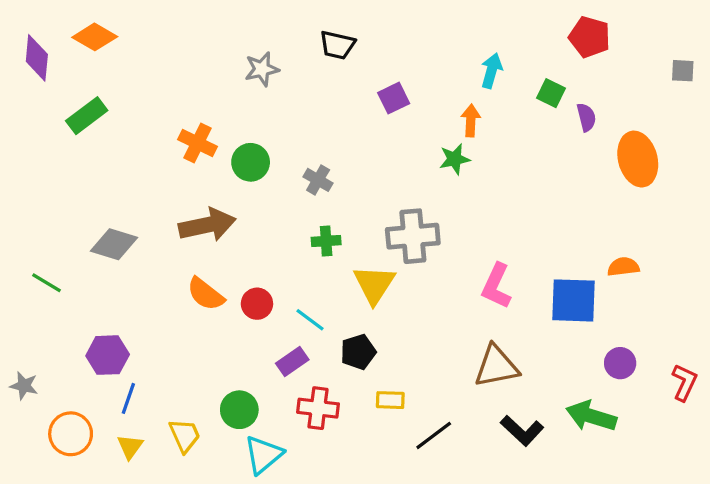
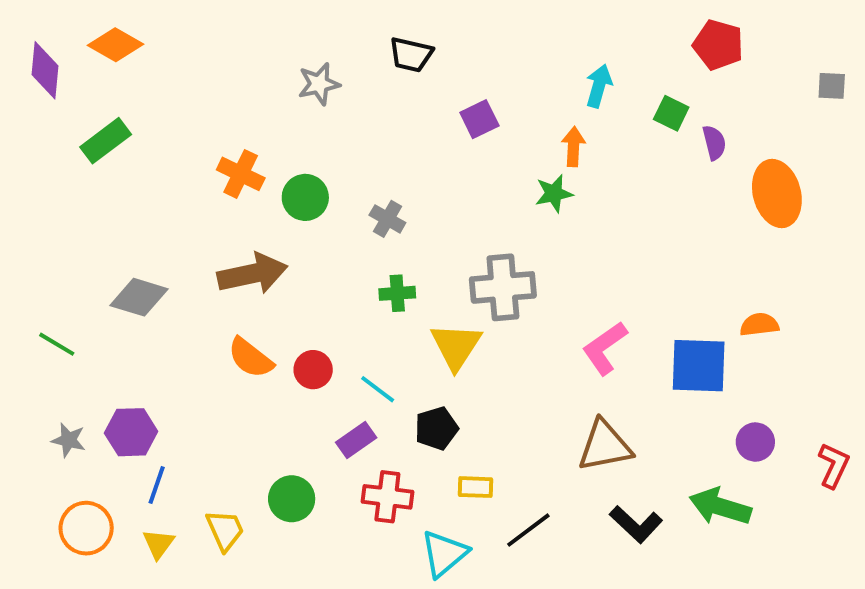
pink L-shape: (496, 286) -> (605, 348), turned 30
gray star: (24, 386) -> (68, 440), moved
cyan triangle: (263, 455) -> (444, 554), moved

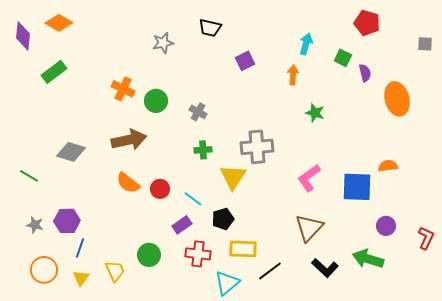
green star: (554, 193) -> (315, 113), moved, turned 30
brown triangle: (605, 446) -> (309, 228), turned -36
yellow rectangle: (476, 487) -> (243, 249), size x1.5

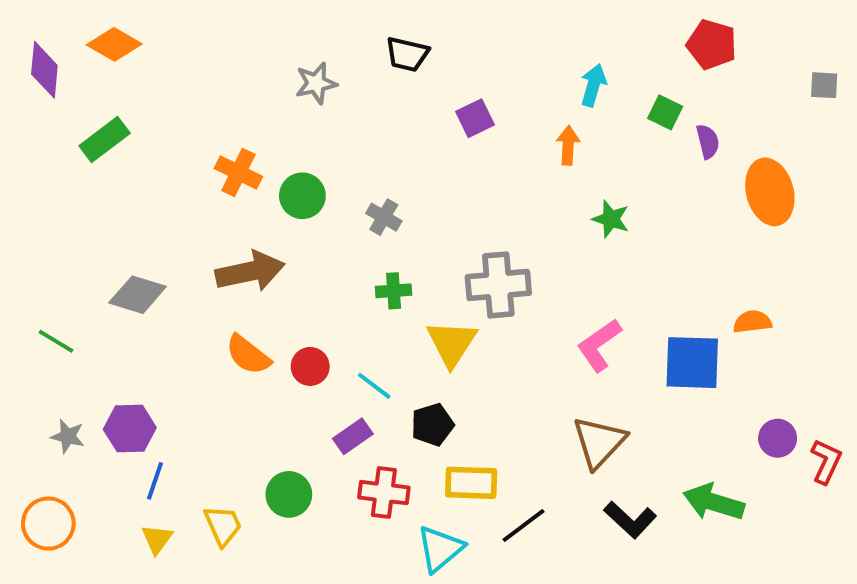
purple circle: (386, 226) -> (778, 438), moved
orange circle: (44, 270) -> (48, 524), moved

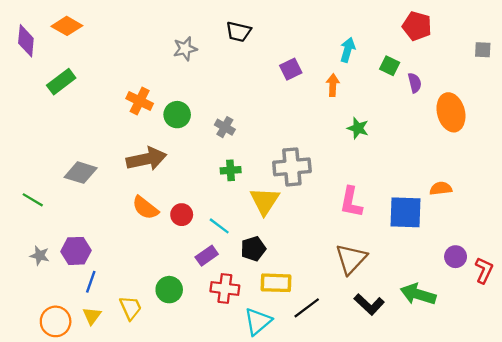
purple square: (475, 118) -> (291, 69), moved
pink L-shape: (599, 345) -> (351, 202), turned -44
orange circle: (48, 524) -> (56, 321), moved

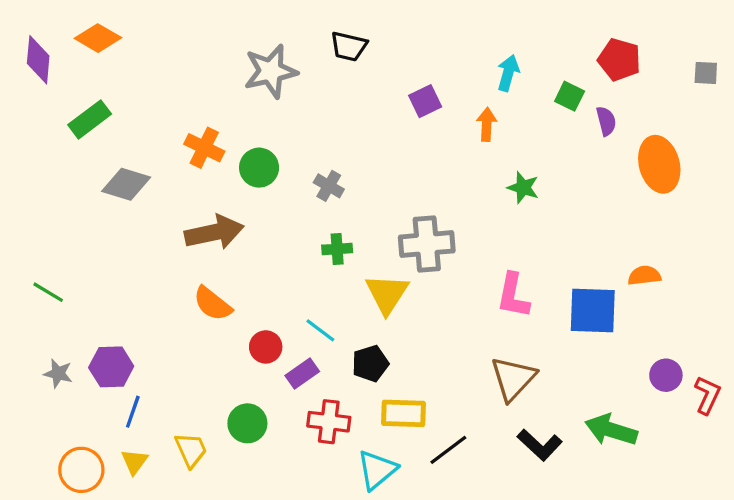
red pentagon: (417, 26) -> (619, 60), moved
gray star: (185, 49) -> (271, 71), size x1.5
gray diamond: (81, 173) -> (126, 184), moved
red circle: (182, 215) -> (266, 347), moved

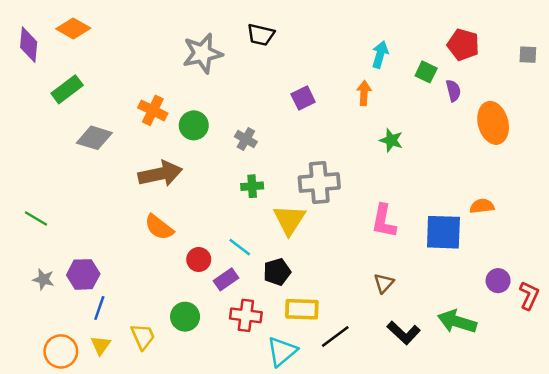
purple square: (425, 101) -> (303, 98), moved
brown triangle: (513, 379) -> (384, 283), size x0.6

